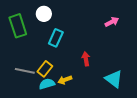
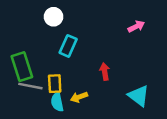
green rectangle: (18, 26) -> (22, 67), moved
yellow rectangle: (45, 69) -> (55, 84), turned -42
cyan semicircle: (47, 84) -> (57, 102), turned -84

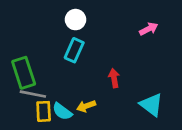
white circle: (54, 17) -> (75, 20), moved
yellow rectangle: (55, 84) -> (44, 111), moved
cyan semicircle: (57, 102) -> (62, 111), turned -42

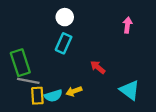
pink arrow: (149, 29) -> (127, 25), turned -56
red arrow: (114, 78) -> (98, 67), turned -42
cyan semicircle: (62, 111) -> (53, 96), turned -54

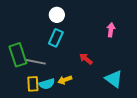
pink arrow: (127, 25) -> (111, 30), moved
gray line: (28, 81) -> (36, 62), moved

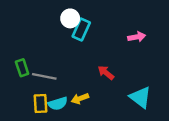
pink arrow: (111, 30) -> (137, 37), turned 72
cyan rectangle: (56, 38) -> (81, 29), moved
green rectangle: (18, 55) -> (22, 68), size x0.6

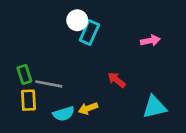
cyan triangle: (140, 97) -> (154, 107), turned -50
yellow rectangle: (41, 103) -> (28, 100), moved

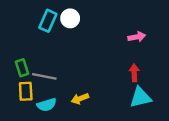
cyan rectangle: (89, 32) -> (48, 21), moved
red arrow: (117, 80) -> (134, 73), moved, turned 49
cyan semicircle: (64, 114) -> (47, 105), moved

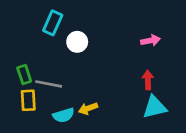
white circle: (70, 18) -> (77, 42), moved
cyan semicircle: (47, 105) -> (64, 115), moved

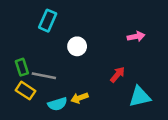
white circle: (77, 42) -> (77, 46), moved
red arrow: (148, 80) -> (118, 75), moved, turned 42
yellow rectangle: (28, 100) -> (26, 91), turned -54

